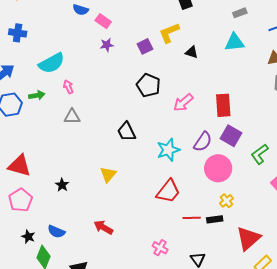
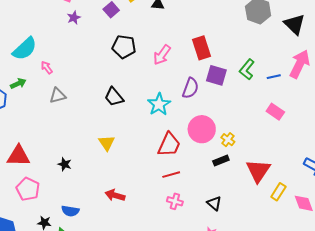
green L-shape: (260, 154) -> (247, 69), moved
pink circle: (218, 168) -> (202, 129), moved
red line: (192, 218) -> (171, 175), moved

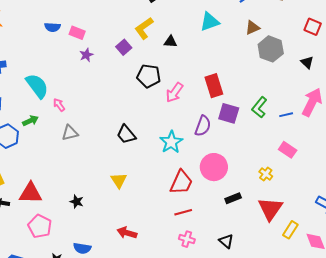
black triangle: (295, 24) -> (307, 62), size x0.6
black pentagon: (124, 47) -> (149, 76), moved
cyan semicircle: (25, 49) -> (37, 86), turned -84
yellow cross: (228, 140) -> (266, 174), moved

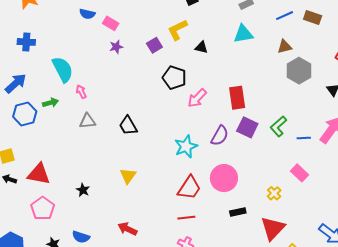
black trapezoid: (126, 134) -> (128, 126), moved

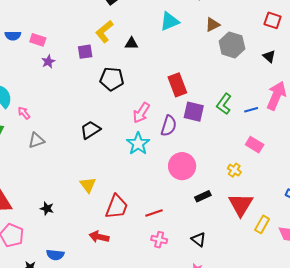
purple square: (154, 45) -> (85, 52), turned 35
pink arrow: (197, 98) -> (141, 113), moved
black trapezoid: (128, 126) -> (90, 130), moved, turned 100
red trapezoid: (189, 188) -> (117, 207), moved

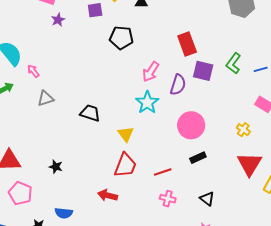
black trapezoid: (90, 130) -> (90, 113), moved, turned 50
yellow triangle: (88, 185) -> (126, 134), moved
black rectangle: (203, 196) -> (198, 158), moved

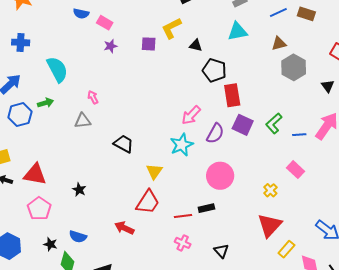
black pentagon: (121, 38) -> (214, 70), moved
pink arrow: (33, 71) -> (93, 97), moved
black rectangle: (198, 158) -> (206, 208), moved

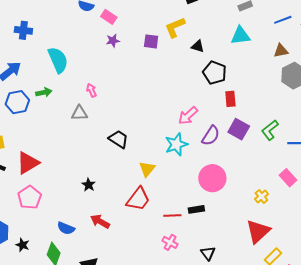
red rectangle: (232, 95) -> (230, 99), size x0.7
red triangle: (35, 174) -> (28, 163), turned -45
black star: (79, 190) -> (89, 185), moved
red arrow: (124, 228) -> (100, 221), moved
black star: (50, 244) -> (23, 245), moved

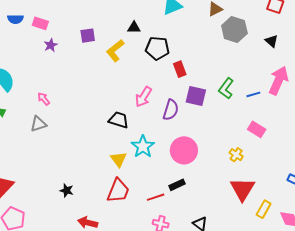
yellow L-shape: (175, 27) -> (115, 51), moved
black trapezoid: (119, 139) -> (119, 120), moved
cyan star: (176, 144) -> (143, 147), moved

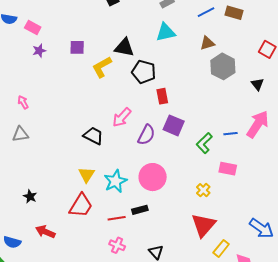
black triangle: (134, 28) -> (124, 47), size x1.5
green L-shape: (226, 88) -> (204, 143), moved
gray triangle: (38, 124) -> (20, 134), moved
pink rectangle: (257, 129) -> (228, 169), turned -30
cyan star: (143, 147) -> (115, 181), moved

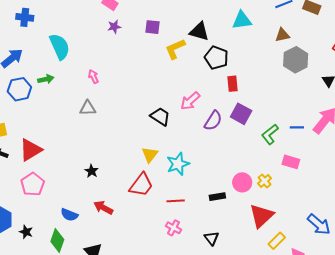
pink circle: (153, 177) -> (242, 182), moved, size x0.7
black rectangle: (140, 210) -> (217, 197), moved

